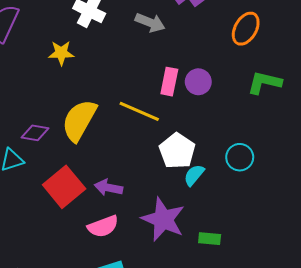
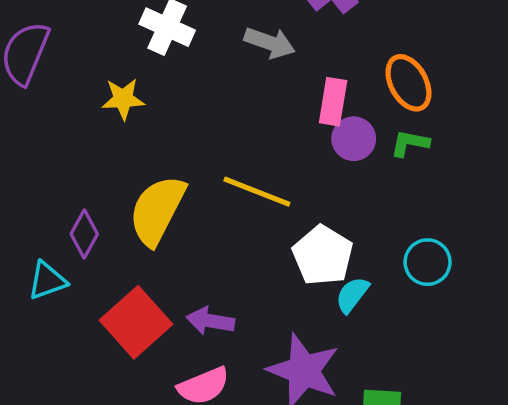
orange ellipse: (246, 29) -> (408, 83), moved, turned -56
pink rectangle: (169, 82) -> (333, 102), moved
green L-shape: (264, 83) -> (410, 143), moved, size x0.7
purple diamond: (35, 133) -> (84, 234), turned -68

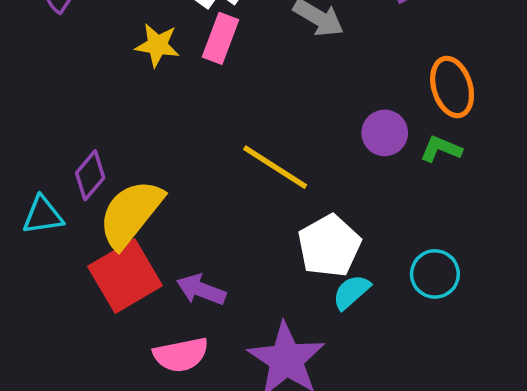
pink rectangle: (333, 102) -> (220, 38), moved
yellow semicircle: (157, 210) -> (131, 214), moved

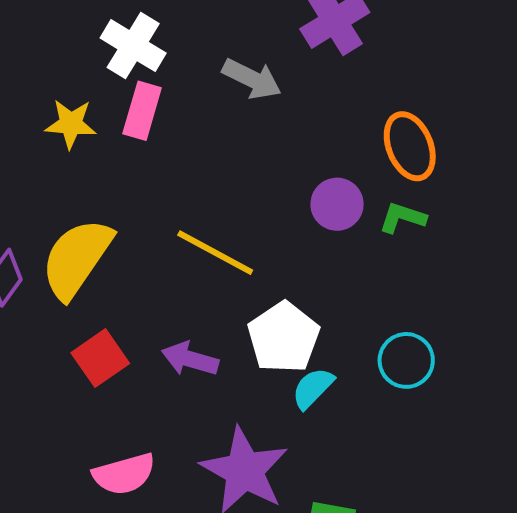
yellow semicircle: (131, 214) -> (77, 258), moved
red square: (125, 276) -> (100, 358), moved, size x0.7
purple arrow: (201, 290) -> (190, 359), moved

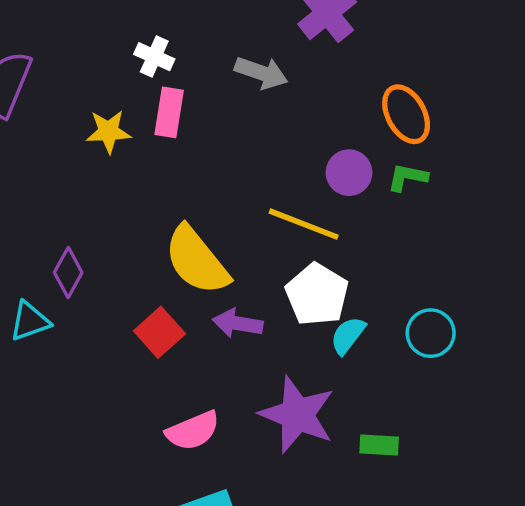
white cross: (133, 46) -> (154, 57), size x0.7
yellow line: (215, 253) -> (304, 224), moved
yellow semicircle: (77, 258) -> (197, 260), moved, turned -66
cyan circle: (406, 360) -> (431, 333), moved

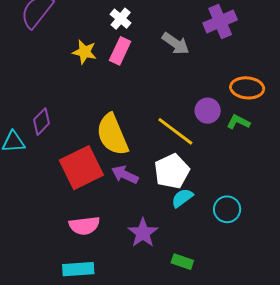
orange ellipse: (406, 114) -> (247, 88), turned -72
red square: (159, 332) -> (81, 168), size x1.6
purple star: (297, 415) -> (143, 233), size x0.7

